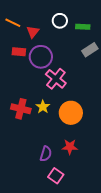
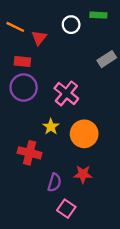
green rectangle: (83, 27) -> (98, 15), moved
purple circle: (41, 57) -> (24, 88), moved
red cross: (21, 109) -> (30, 153), moved

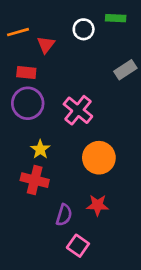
orange line: (15, 27) -> (18, 32), turned -42
yellow star: (51, 127) -> (40, 149), moved

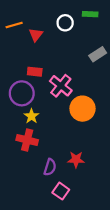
red rectangle: (26, 73) -> (35, 72), moved
purple circle: (28, 103) -> (22, 93), moved
orange circle: (99, 158) -> (82, 109), moved

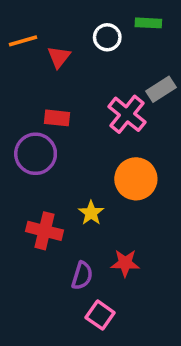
pink cross: (61, 86) -> (127, 114), moved
yellow star: (31, 116) -> (91, 213), moved

